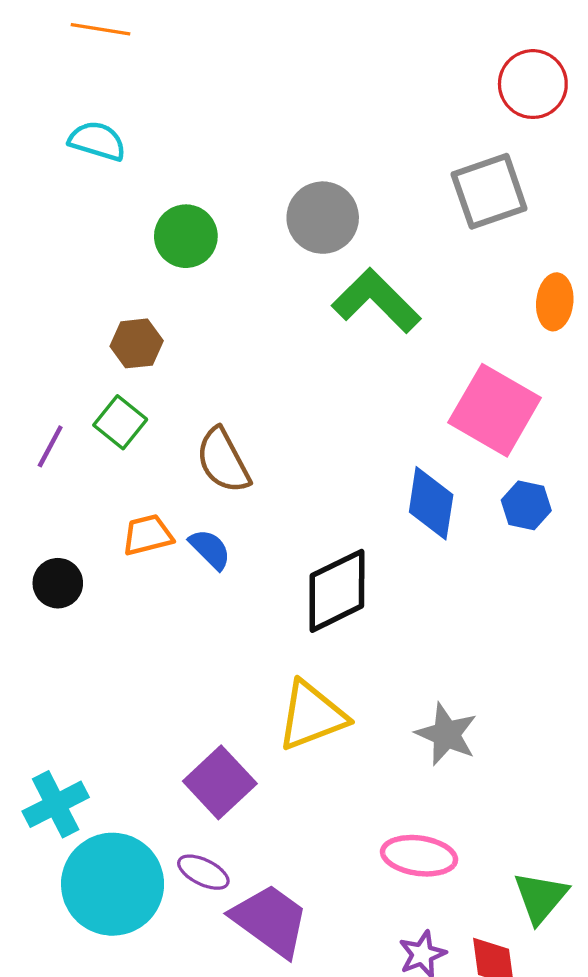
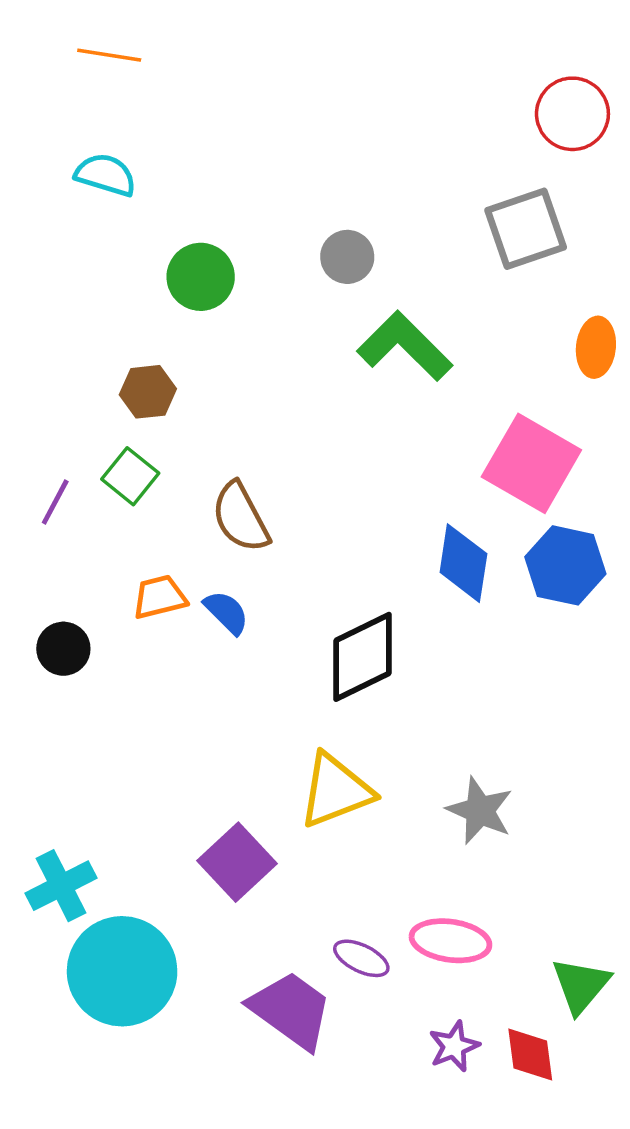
gray circle: (323, 218) -> (347, 257), size x0.7
blue hexagon: (526, 505) -> (565, 565), size x1.5
purple ellipse: (203, 872) -> (361, 958), moved

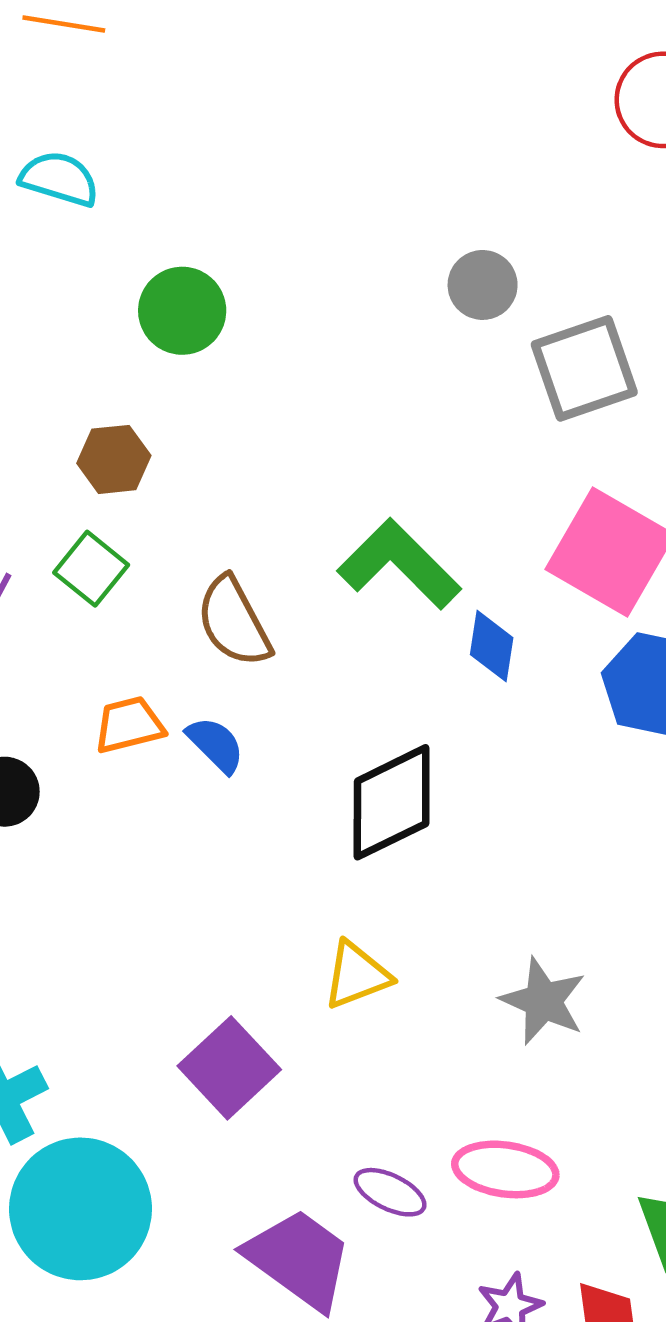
gray square: (526, 229) -> (584, 368), moved
gray circle: (347, 257) -> (483, 285), moved
green L-shape: (405, 346) -> (399, 564), moved
blue diamond: (463, 563) -> (492, 646), moved, size x0.7
yellow triangle: (336, 791) -> (357, 975), size x0.7

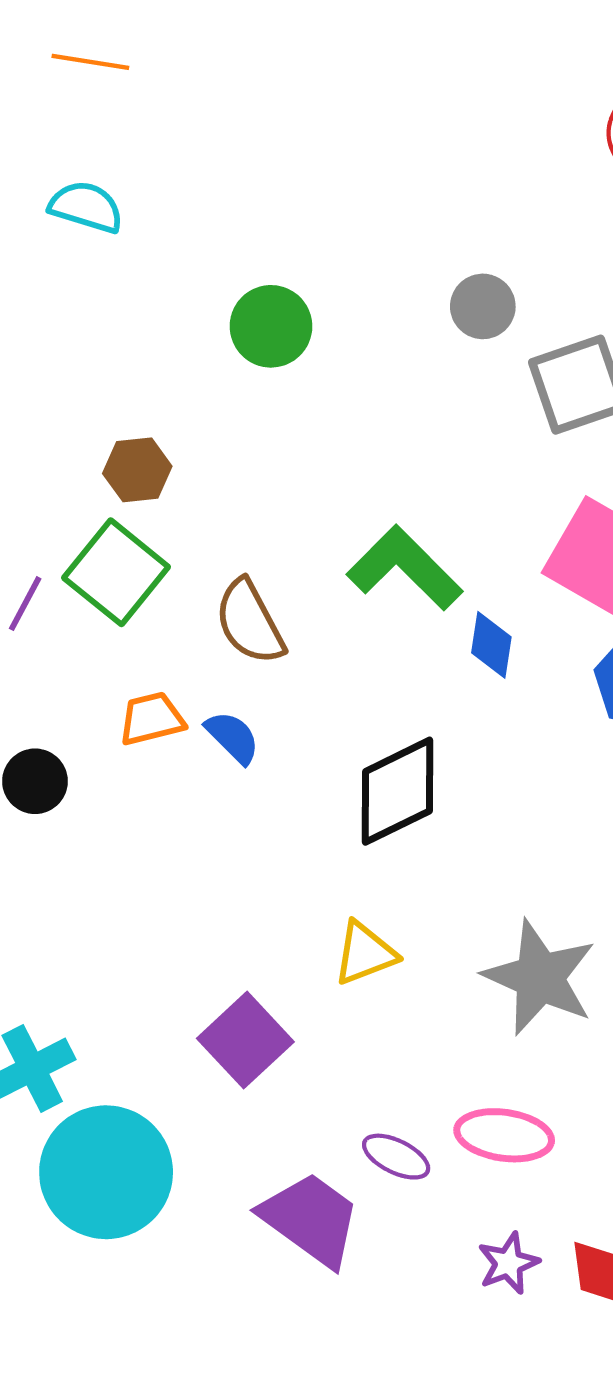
green circle: (182, 311) -> (271, 326), moved
green square: (91, 569) -> (116, 572), size x1.5
gray star: (543, 1001) -> (540, 977), size x1.4

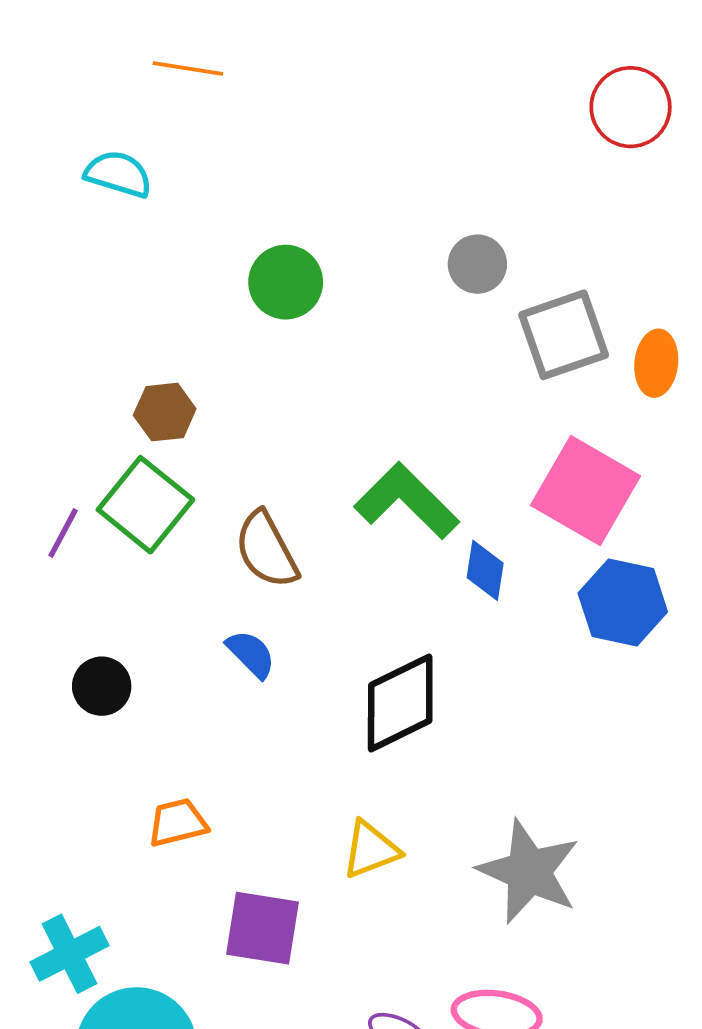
orange line: (90, 62) -> (188, 68), moved
orange trapezoid: (152, 719) -> (178, 823), moved
black circle: (35, 781) -> (102, 686), moved
purple square: (245, 1040) -> (263, 928), turned -38

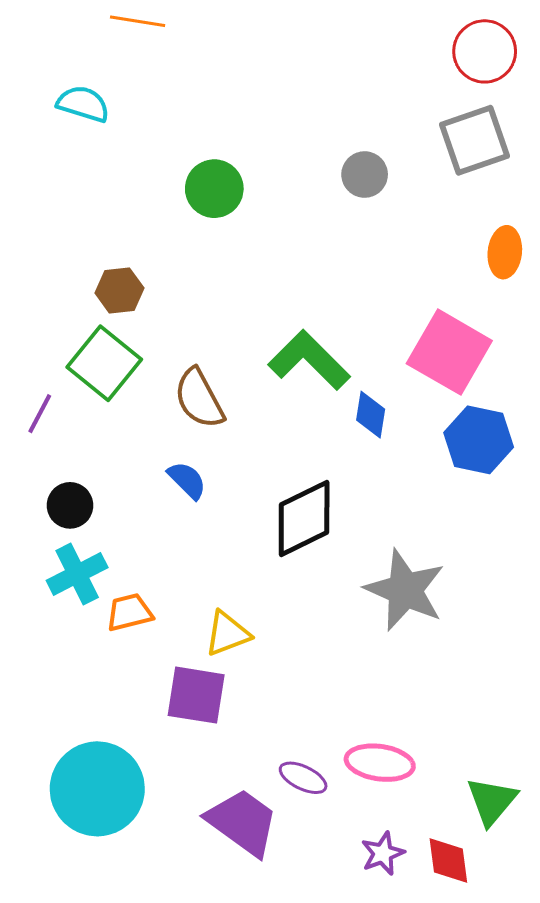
gray square: (564, 335) -> (475, 140), moved
purple line: (63, 533) -> (40, 414), moved
yellow triangle: (371, 850) -> (227, 634), moved
gray star: (529, 871) -> (405, 590), moved
cyan cross: (69, 954) -> (77, 574), moved

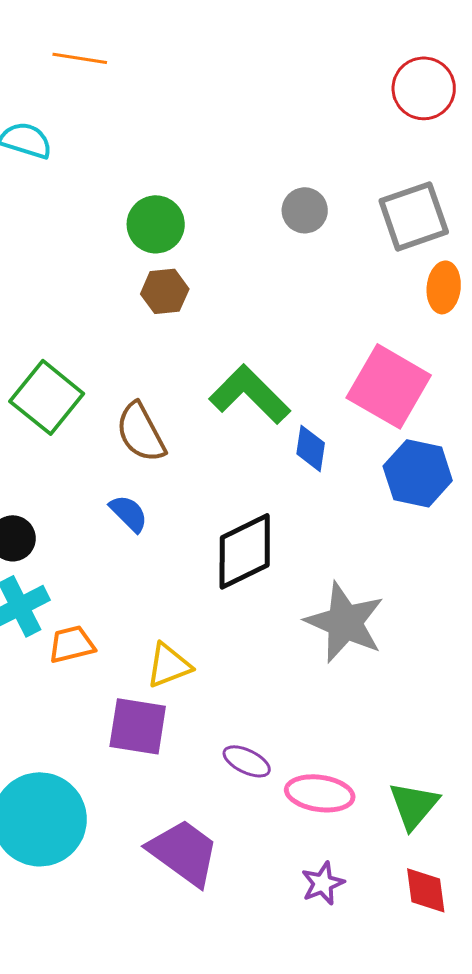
gray square: (475, 140) -> (414, 216), moved
brown hexagon: (119, 291) -> (165, 291), moved
purple ellipse: (303, 778) -> (247, 761), moved
green triangle: (492, 801) -> (414, 805), moved
red diamond: (448, 860) -> (426, 890), moved

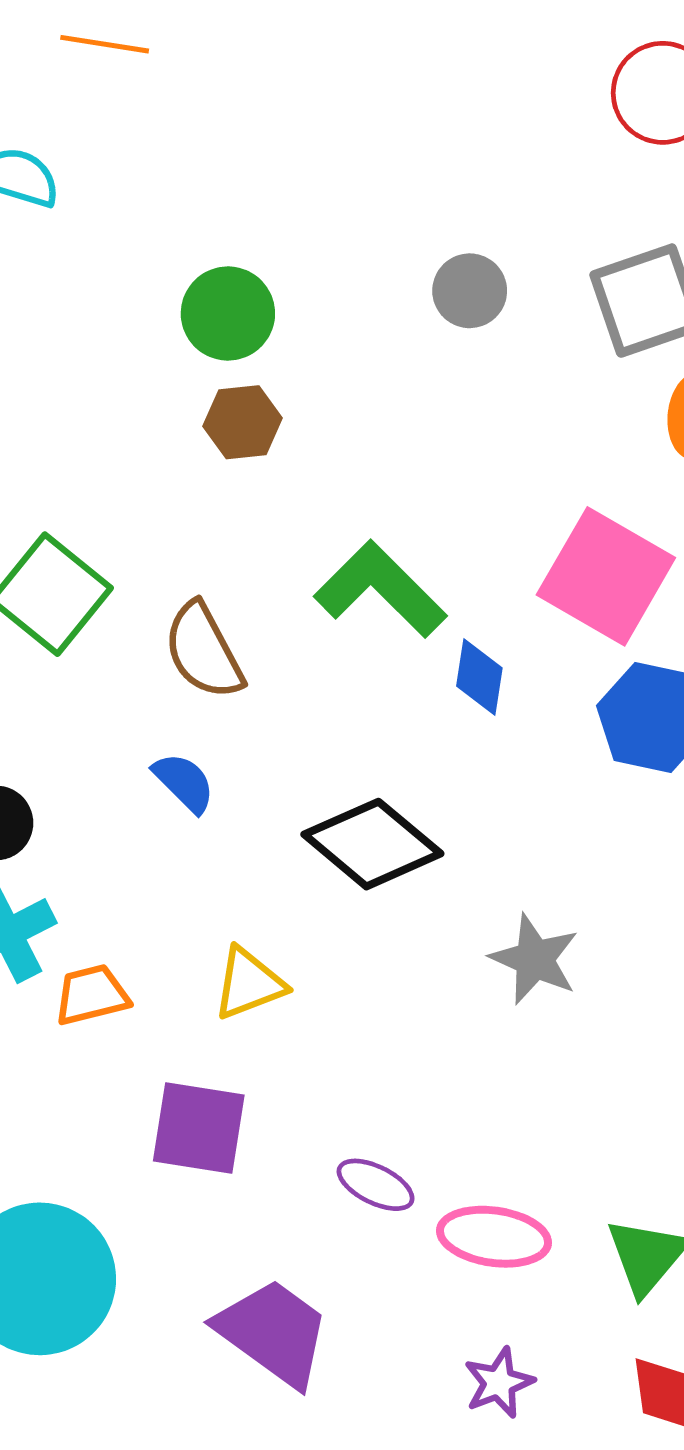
black diamond: (245, 551) -> (372, 844), turned 66
gray star: (345, 622) -> (535, 959), size x0.7
yellow triangle: (169, 665) -> (249, 984), moved

